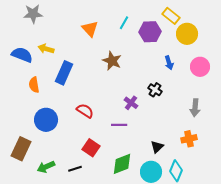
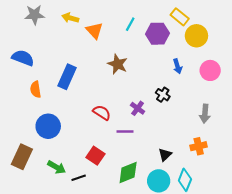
yellow arrow: (46, 49) -> (70, 18), moved
red semicircle: (85, 111) -> (102, 113), moved
green arrow: (46, 167) -> (57, 167), moved, turned -126

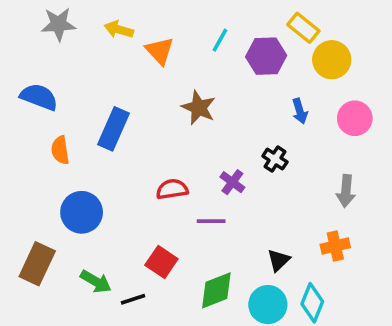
red semicircle: (102, 113) -> (172, 189), turned -42

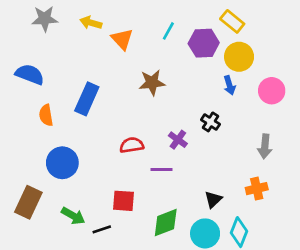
yellow circle: (332, 60) -> (239, 57), moved
brown star: (199, 108) -> (152, 83), turned -30
red square: (161, 262) -> (123, 201), turned -30

